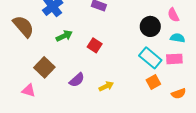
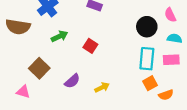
brown semicircle: (23, 26) -> (18, 27), turned 140
cyan rectangle: (150, 58) -> (147, 59), turned 55
orange semicircle: (179, 94) -> (166, 95), moved

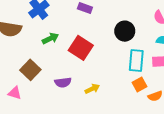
black circle: (147, 27) -> (125, 31), moved
red square: (90, 46) -> (81, 48), size x1.6
purple semicircle: (72, 81) -> (63, 82), turned 35

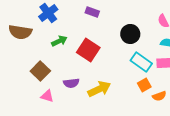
cyan rectangle: (136, 60) -> (141, 62), turned -60
yellow arrow: (92, 89) -> (99, 89), size x1.6
pink triangle: (15, 93) -> (47, 96), moved

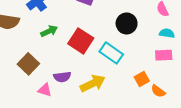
cyan rectangle: (141, 62) -> (111, 53), moved
pink triangle: (47, 96) -> (45, 90), moved
orange semicircle: (159, 96) -> (158, 91), turned 56

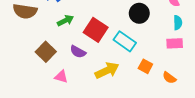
cyan semicircle: (167, 33) -> (178, 23), turned 80
purple semicircle: (62, 77) -> (78, 52), moved, turned 35
orange square: (142, 79) -> (145, 66), moved, turned -32

